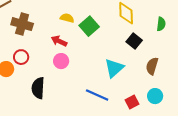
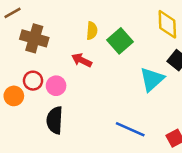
yellow semicircle: (67, 18) -> (92, 31), turned 80
pink circle: (61, 61) -> (56, 86), moved
cyan triangle: (114, 68) -> (152, 79), moved

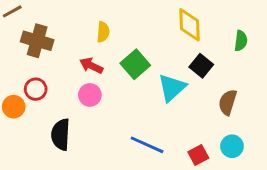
green square: (120, 41) -> (135, 64), moved
pink circle: (56, 86) -> (90, 95), moved

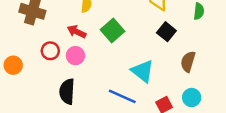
cyan triangle: (172, 88) -> (143, 71), moved, turned -40
red circle: (36, 89) -> (50, 51), moved
black semicircle: (61, 135) -> (67, 92), moved

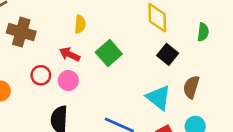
cyan triangle: (143, 71) -> (159, 97), moved

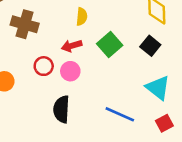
red arrow: (70, 54) -> (72, 46), turned -42
black square: (168, 54) -> (150, 46), moved

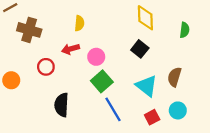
green square: (110, 45) -> (102, 81), moved
pink circle: (70, 71) -> (96, 57), moved
blue line: (120, 114) -> (113, 109), turned 35

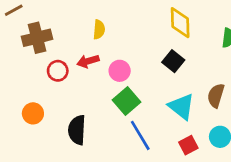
brown cross: (29, 30) -> (37, 38), turned -30
red circle: (46, 67) -> (58, 71), moved
orange circle: (11, 80) -> (33, 113), moved

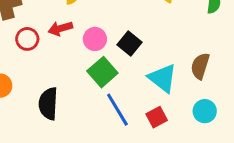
black square: (173, 61) -> (130, 43), moved
red square: (188, 145) -> (157, 117), moved

